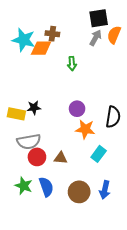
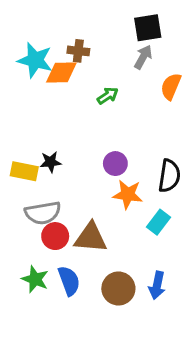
orange semicircle: (114, 35) -> (171, 86), moved
green arrow: (72, 63) -> (108, 96), turned -120
cyan rectangle: (99, 154) -> (159, 222), moved
brown triangle: (61, 158) -> (91, 238), size x1.6

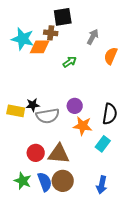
black square: (148, 28) -> (63, 17), moved
gray semicircle: (43, 213) -> (48, 116), moved
brown circle: (118, 288) -> (63, 181), moved

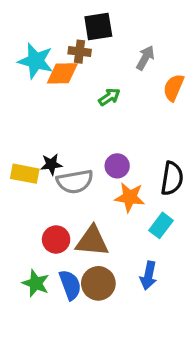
blue arrow: (102, 185) -> (148, 276), moved

